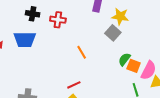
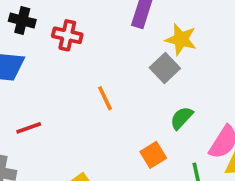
orange square: (134, 66) -> (153, 155), moved, turned 32
red line: (74, 85) -> (29, 128), moved

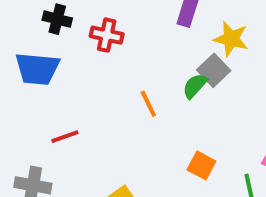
green semicircle: (182, 118) -> (195, 86), moved
orange square: (153, 155) -> (201, 165), turned -30

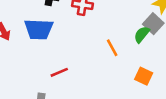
orange square: (201, 165) -> (144, 76), moved

